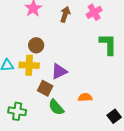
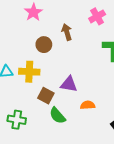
brown arrow: (65, 14) -> (67, 32), moved, turned -35
brown circle: (36, 45) -> (44, 45), moved
purple triangle: (59, 71) -> (69, 84), moved, turned 36

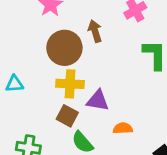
brown circle: (44, 45) -> (64, 48), size x1.6
yellow cross: (29, 72) -> (70, 84), moved

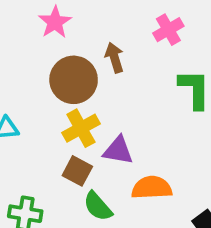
yellow cross: (70, 84) -> (81, 128), turned -32
orange semicircle: (123, 128) -> (152, 188), size x1.5

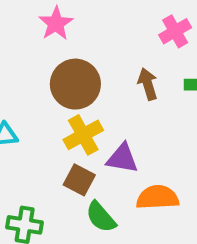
brown arrow: (114, 58) -> (148, 84), moved

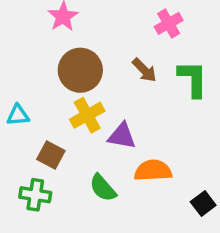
brown arrow: (148, 84) -> (144, 70), turned 152
brown square: (79, 180) -> (51, 155), moved

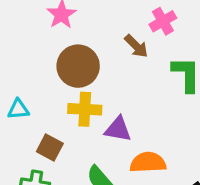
brown arrow: (144, 70) -> (136, 46), moved
yellow cross: (87, 115) -> (85, 109), turned 32

